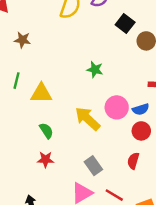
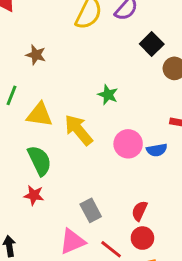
brown star: (22, 40) -> (36, 55), moved
yellow arrow: (88, 119) -> (79, 130), moved
green semicircle: (46, 131) -> (39, 161), size x1.5
red circle: (141, 131) -> (142, 238), moved

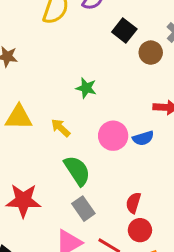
yellow arrow: (79, 130) -> (61, 128), size x0.6
green semicircle: (39, 161) -> (77, 171), moved
red star: (34, 195) -> (23, 200), size x1.6

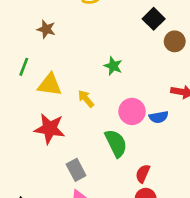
green semicircle: (77, 171) -> (116, 143), moved
red star: (23, 200) -> (50, 129), moved
gray rectangle: (83, 209) -> (76, 170), moved

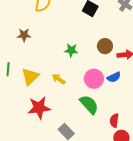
brown star: (46, 29) -> (24, 35), moved
brown circle: (175, 41) -> (105, 46), moved
yellow triangle: (50, 85) -> (30, 77), turned -36

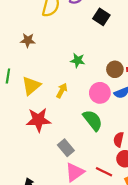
brown circle: (105, 46) -> (115, 69), moved
yellow arrow: (59, 79) -> (62, 91), turned 80

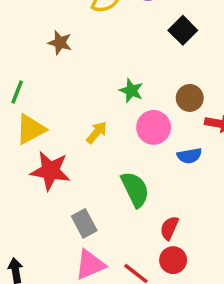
brown circle: (115, 69) -> (190, 98), moved
yellow triangle: (31, 86) -> (31, 129), moved
pink circle: (100, 93) -> (154, 127), moved

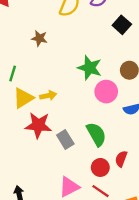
green star: (131, 91) -> (90, 68), size x1.5
yellow arrow: (97, 132) -> (48, 96), moved, turned 42
gray rectangle: (84, 223) -> (65, 140), moved
red circle: (173, 260) -> (100, 167), moved

